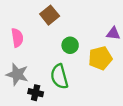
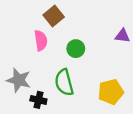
pink semicircle: (17, 38) -> (41, 40), moved
yellow pentagon: (100, 58) -> (111, 92), moved

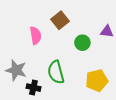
brown square: (54, 16) -> (60, 20), moved
green circle: (76, 49) -> (82, 43), moved

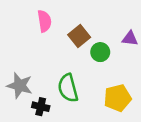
brown square: (60, 20) -> (79, 36), moved
pink semicircle: (36, 36) -> (44, 21), moved

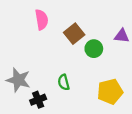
green semicircle: (68, 88) -> (64, 82), size x0.6
black cross: (41, 107) -> (38, 100), turned -35

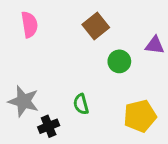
pink semicircle: (42, 20) -> (29, 25), moved
brown square: (74, 34) -> (96, 26), moved

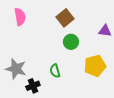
green circle: (119, 61) -> (71, 42), moved
yellow pentagon: (140, 116) -> (95, 66), moved

